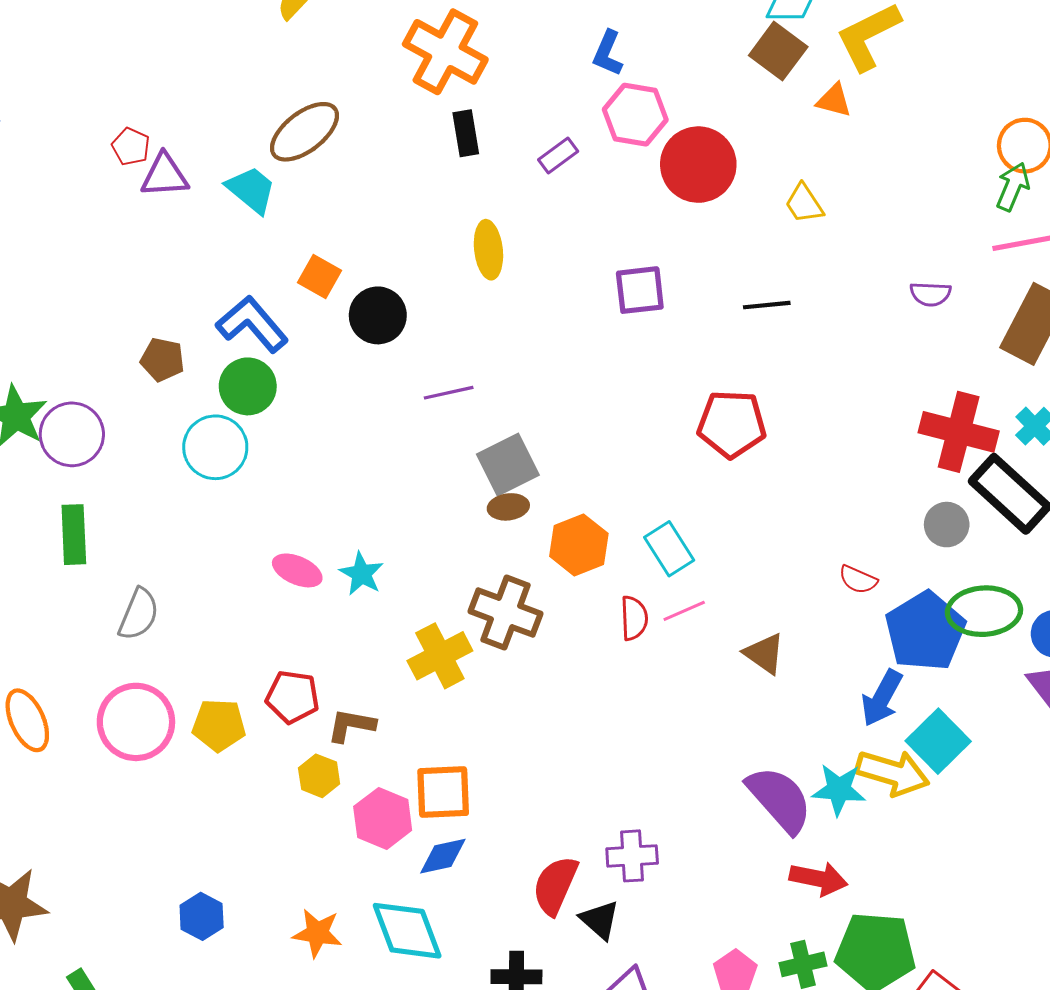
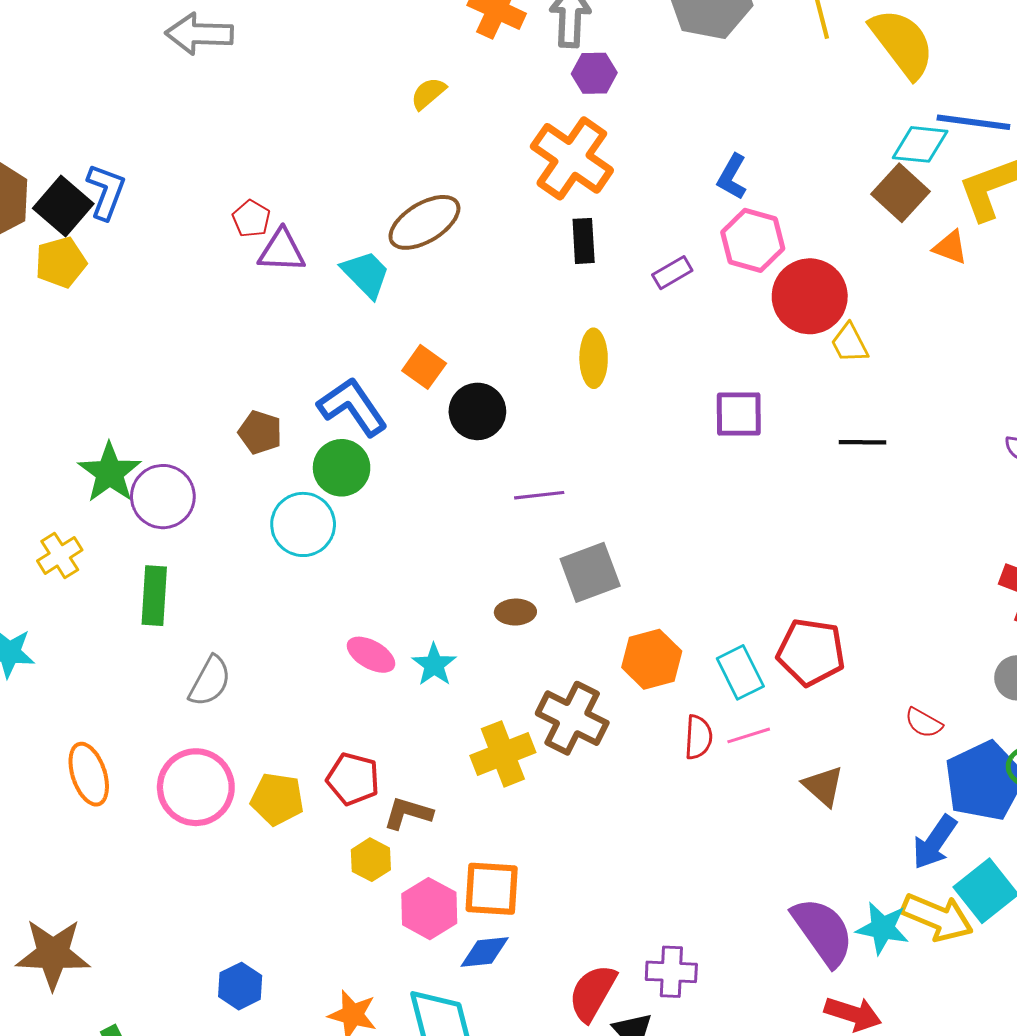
yellow trapezoid: (804, 204) -> (850, 343), moved
red pentagon: (732, 424) -> (811, 652), moved
brown ellipse: (508, 507) -> (515, 612), moved

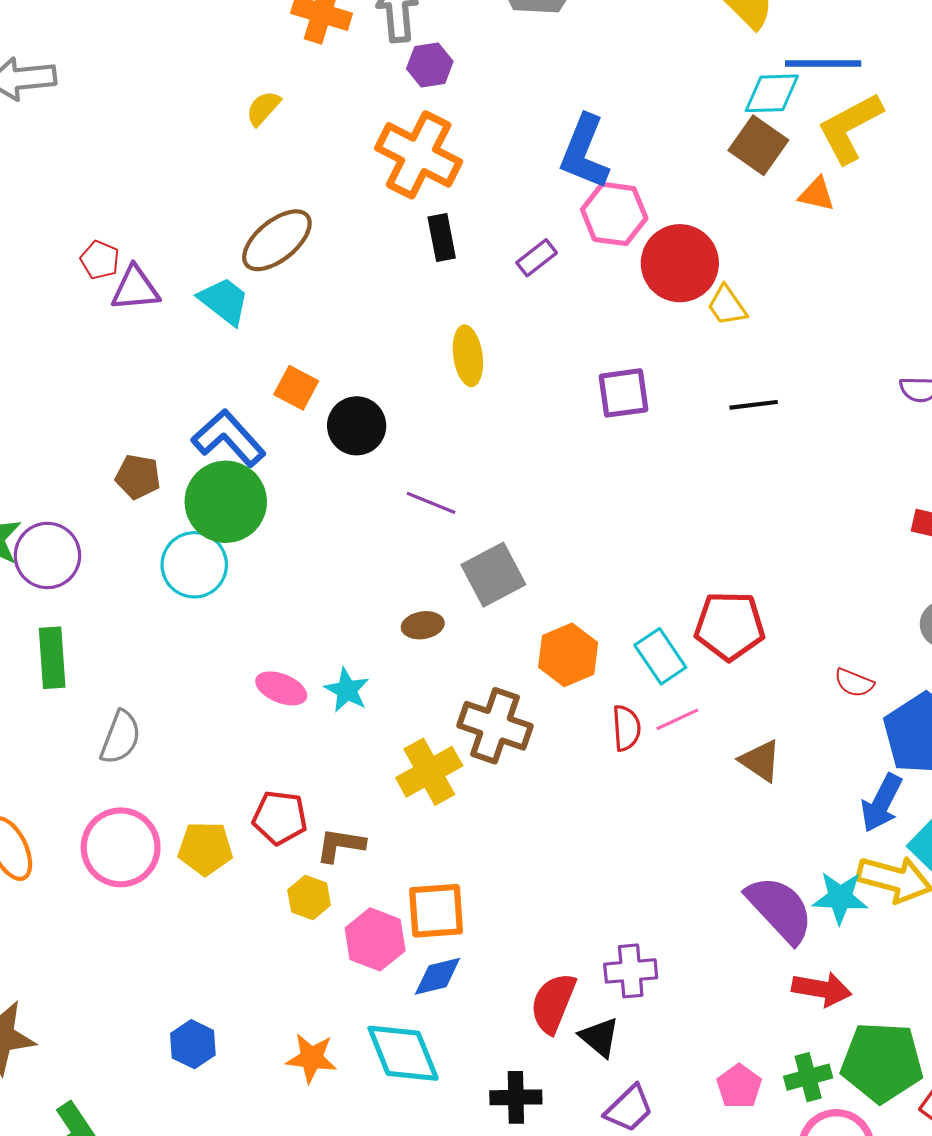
blue L-shape: (732, 177) -> (584, 152), size x1.6
green circle: (342, 468) -> (226, 502), size x1.4
purple line: (539, 495) -> (431, 503), turned 36

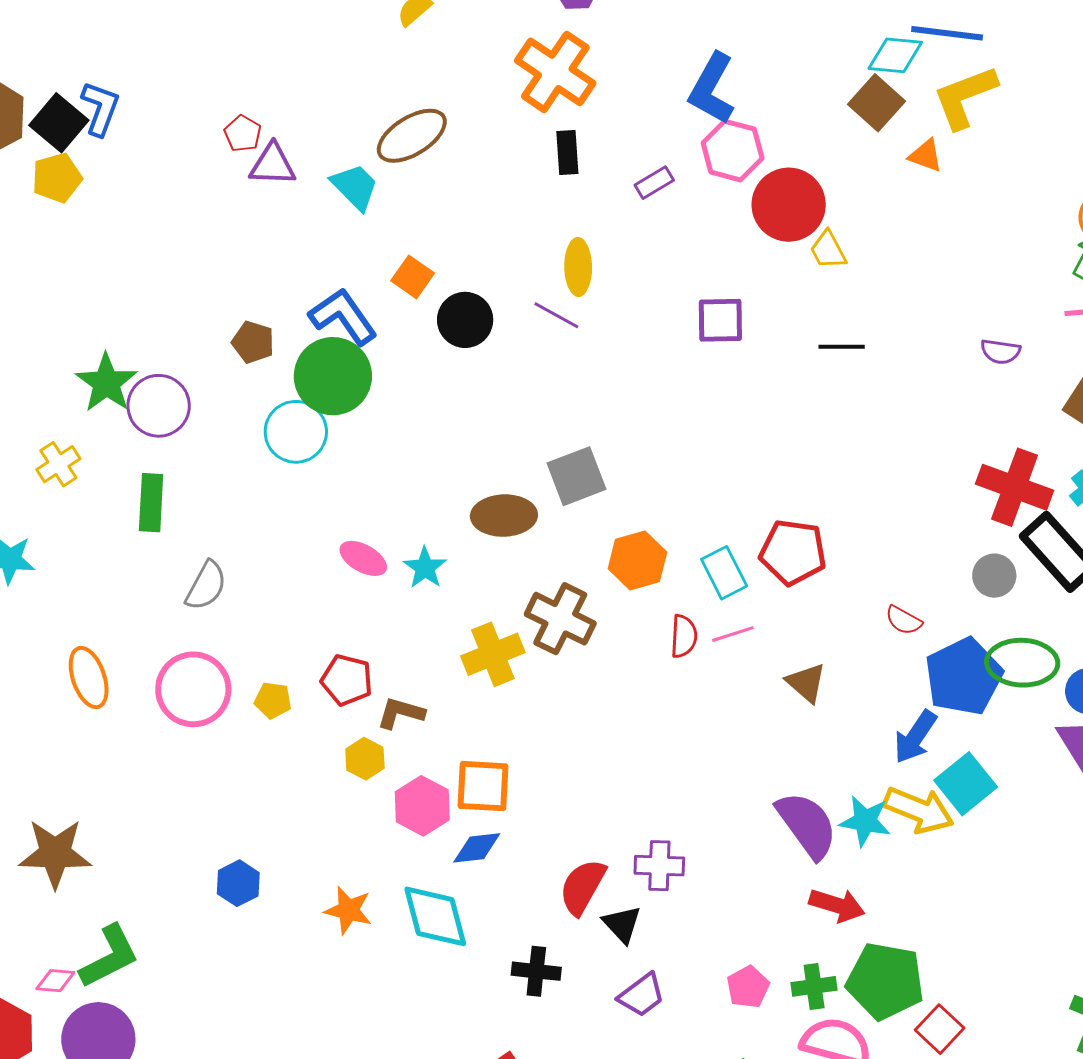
purple line: (431, 503) -> (556, 315), moved
brown ellipse: (423, 625) -> (504, 516), size x1.6
yellow pentagon: (205, 848) -> (273, 700), size x0.7

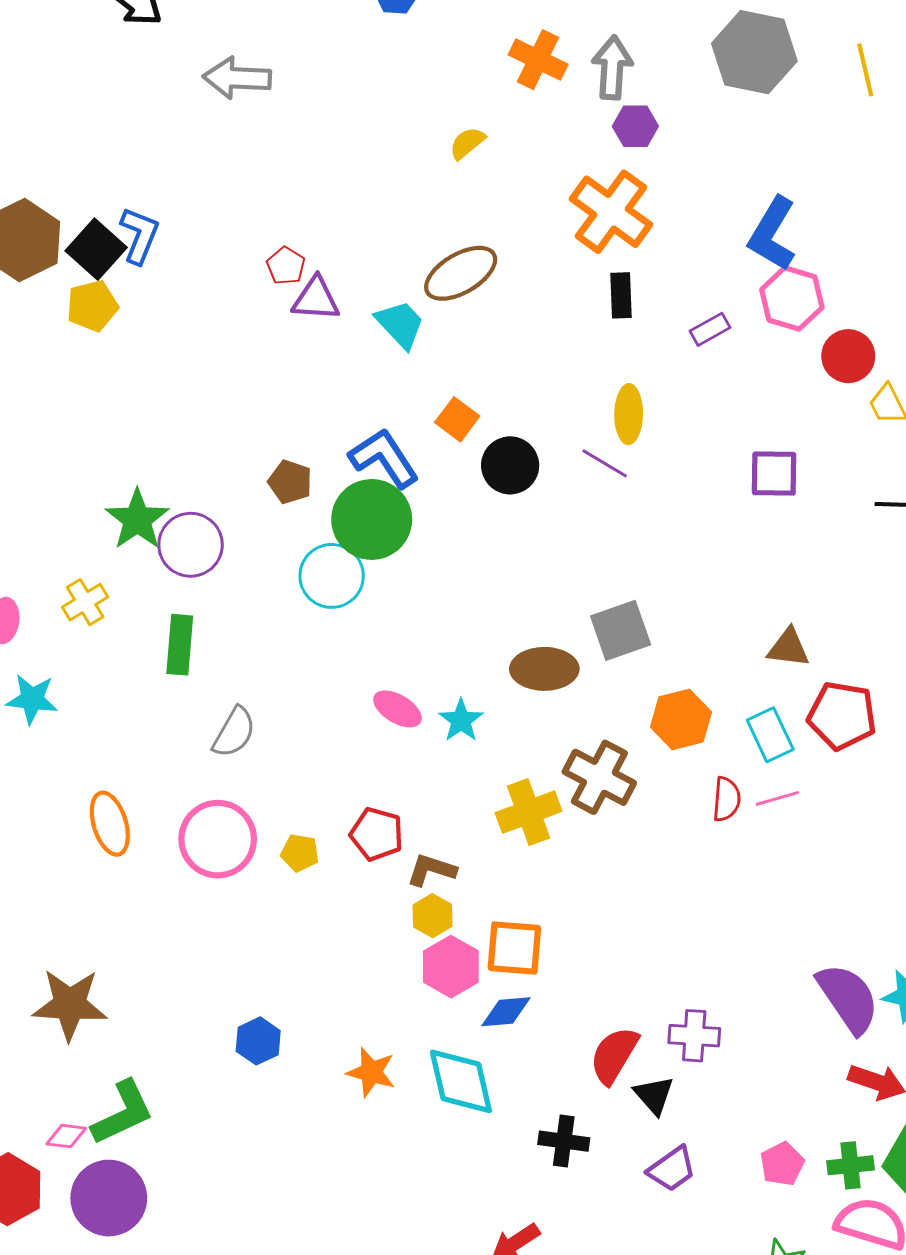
red circle: (789, 205) -> (848, 356), size x0.7
brown triangle: (806, 683) -> (788, 648), moved, turned -36
yellow hexagon: (365, 759) -> (432, 916), moved

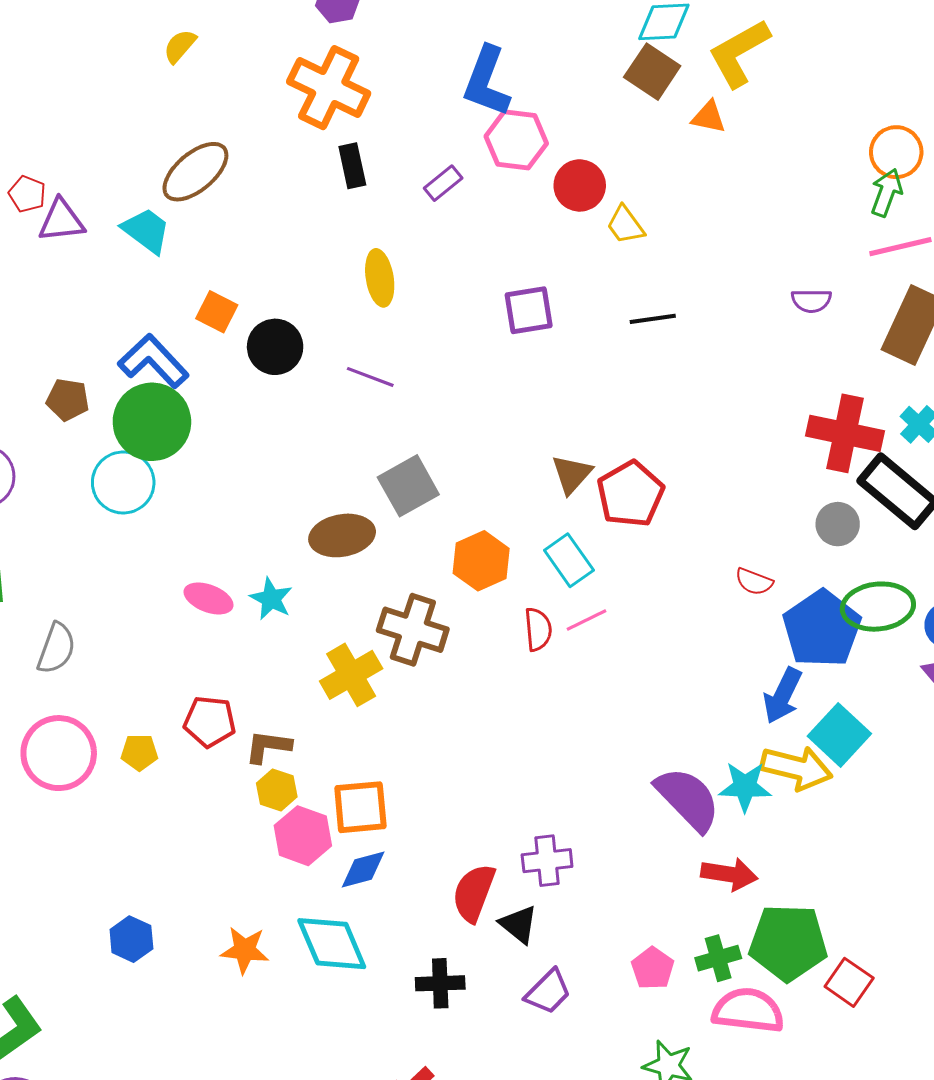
purple line: (605, 463) -> (370, 377), moved
brown triangle: (788, 648) -> (572, 474), turned -45
red pentagon: (842, 716) -> (630, 494), moved, turned -30

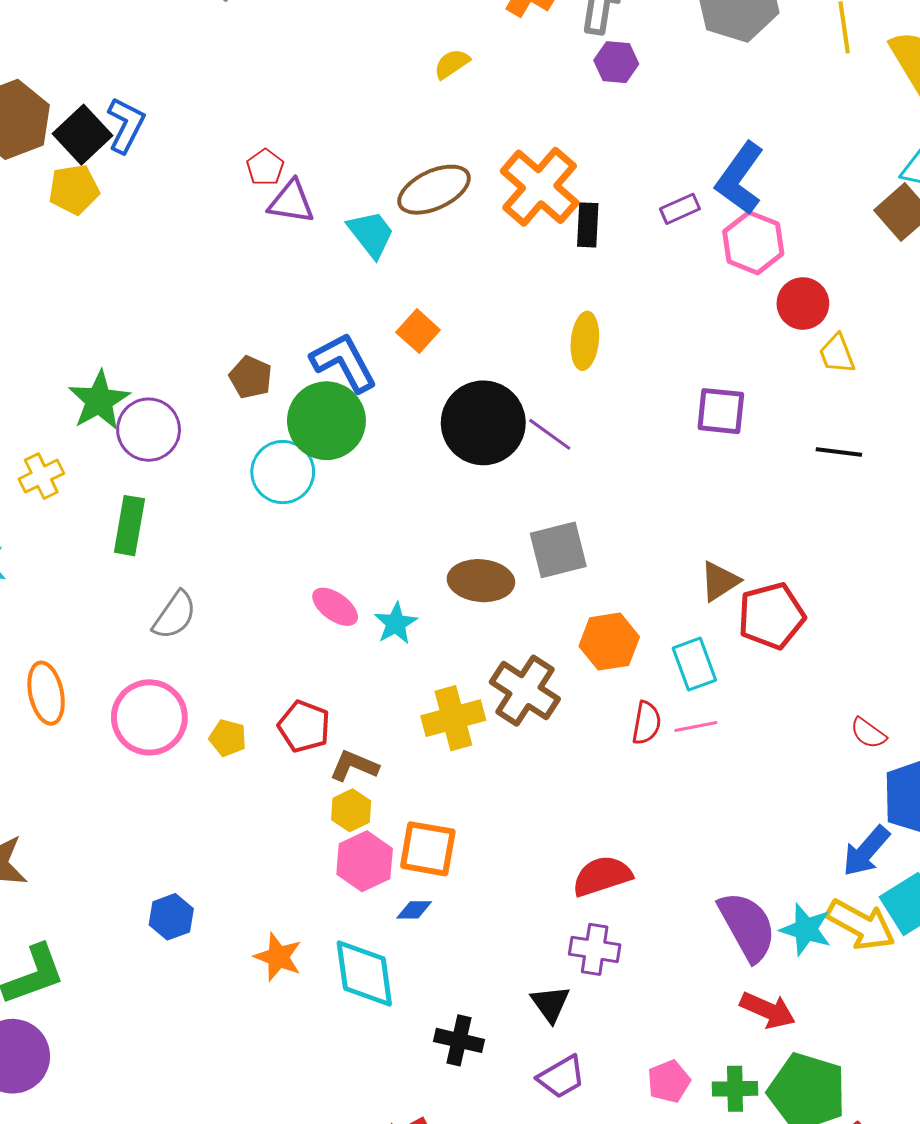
orange cross: (329, 88) -> (540, 187), moved
purple rectangle: (443, 183) -> (680, 209), moved
black circle: (275, 347) -> (483, 423), moved, size x1.5
blue diamond: (363, 869) -> (414, 910), size x0.7
red semicircle: (474, 893) -> (602, 876), moved, turned 36

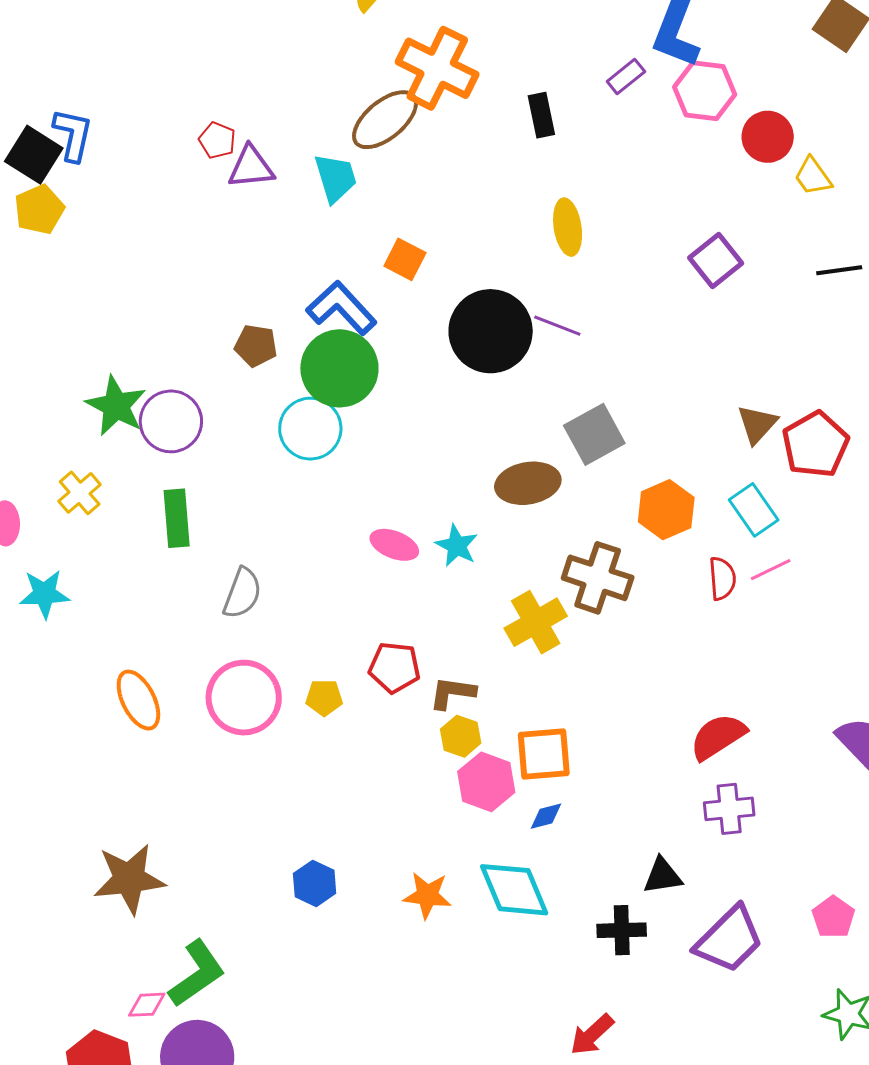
orange cross: (540, 187) -> (437, 68), moved
cyan trapezoid: (371, 234) -> (336, 178), turned 36
purple square: (721, 411) -> (716, 261), turned -30
black triangle: (550, 1004) -> (662, 876), moved, turned -48
purple trapezoid: (561, 1077) -> (729, 940), size x1.5

